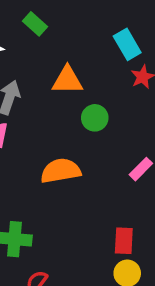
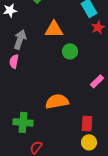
orange semicircle: (61, 171) -> (57, 101), moved

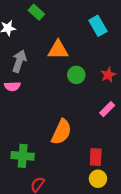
red star: (98, 27) -> (108, 75), moved
pink semicircle: (14, 61) -> (12, 86), turned -104
orange semicircle: (57, 101) -> (61, 132), turned 125

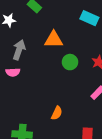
cyan rectangle: (98, 26) -> (89, 18), turned -36
orange semicircle: (61, 132) -> (57, 113), size x0.6

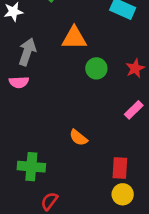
orange semicircle: (57, 113) -> (78, 138), turned 104

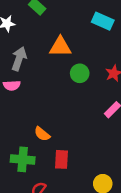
orange semicircle: (78, 138) -> (42, 134), moved
red rectangle: (120, 168) -> (61, 159), moved

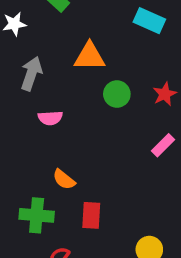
pink semicircle: (12, 85) -> (50, 118), moved

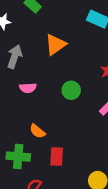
orange triangle: (90, 56) -> (56, 44), turned -35
green circle: (117, 94) -> (71, 90), moved

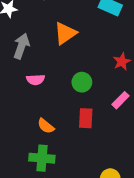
green cross: (18, 157) -> (42, 158), moved
red rectangle: (57, 157) -> (86, 118), moved

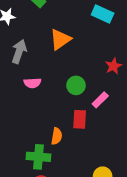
pink rectangle: (121, 100) -> (100, 100), moved
orange semicircle: (46, 126) -> (57, 136), moved, turned -119

